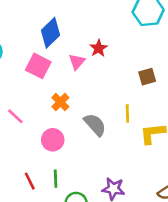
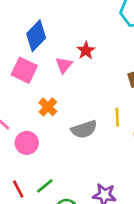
gray semicircle: (95, 125) -> (84, 129), turned 115
pink circle: (53, 140) -> (27, 143), moved
green line: (56, 179) -> (45, 186), turned 54

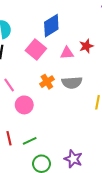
pink triangle: (64, 65) -> (67, 53), turned 32
gray semicircle: (84, 129) -> (72, 83), moved

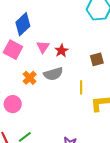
red star: (86, 46) -> (61, 51), moved
pink triangle: (67, 53) -> (43, 47), turned -40

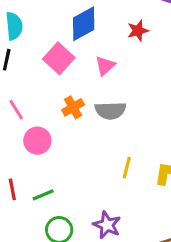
red star: (61, 51) -> (138, 31), moved
yellow line: (81, 87) -> (127, 168), moved

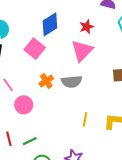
pink triangle: (105, 66) -> (82, 51), moved, size x1.6

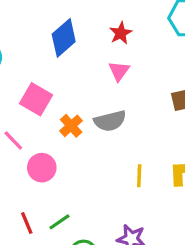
pink square: (35, 49) -> (36, 99), moved
pink triangle: (82, 51) -> (119, 71), size x0.6

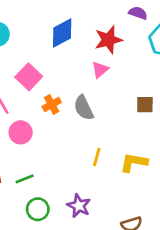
red star: (121, 33) -> (108, 40), size x1.5
gray semicircle: (110, 121) -> (84, 108), turned 65

